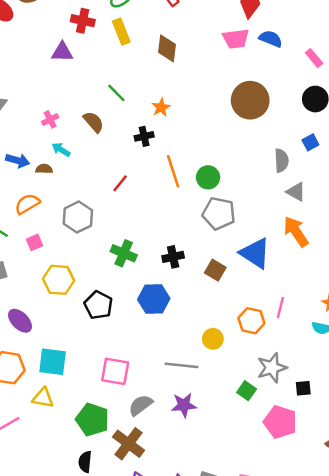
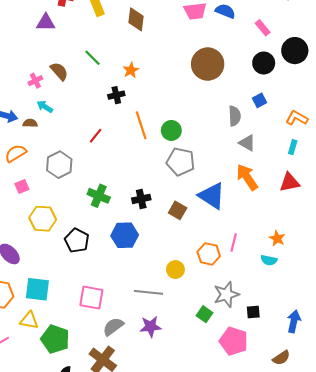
brown semicircle: (94, 122) -> (59, 71), moved
green pentagon: (92, 420) -> (55, 339), moved

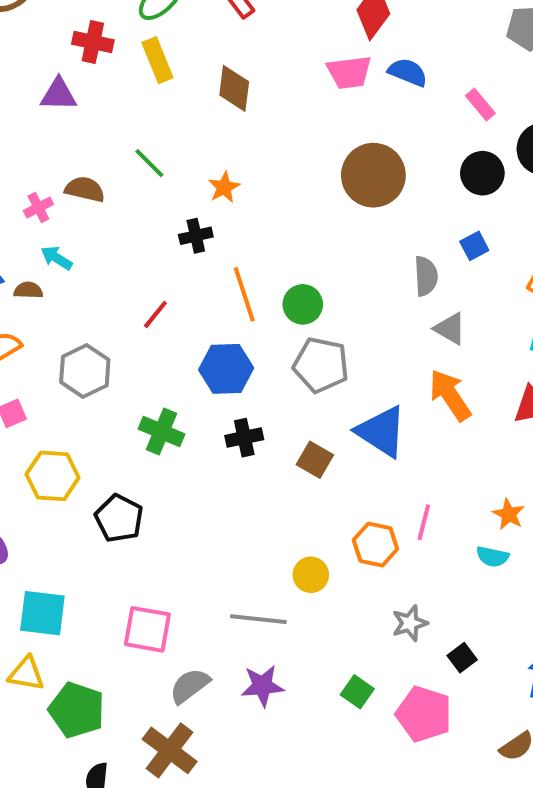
brown semicircle: (59, 71) -> (85, 189), turned -36
blue hexagon: (125, 235) -> (226, 369), moved
gray star: (226, 294) -> (410, 623), size x0.7
black square: (253, 312) -> (462, 658), turned -32
green square: (205, 314) -> (357, 692), moved

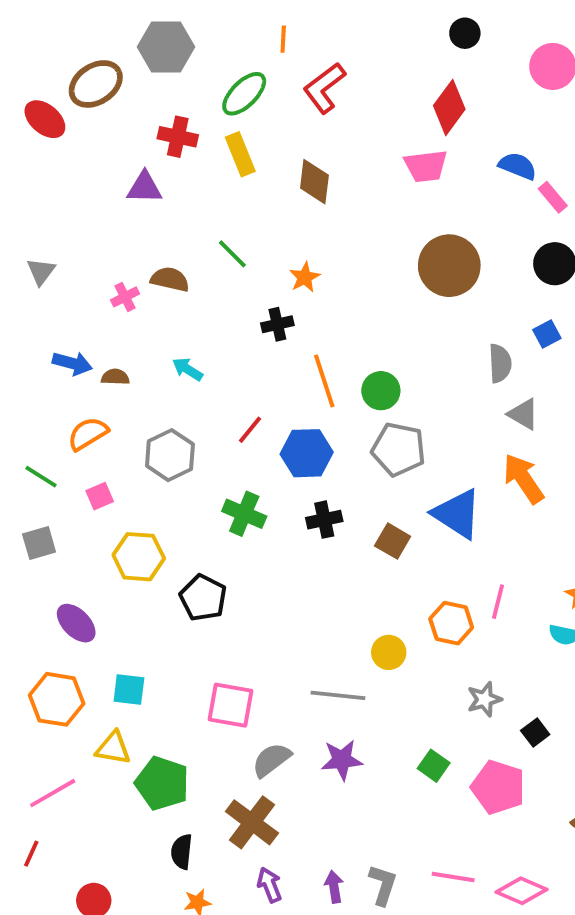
blue semicircle: (408, 72) -> (518, 166), moved
cyan arrow: (57, 258) -> (188, 369), moved
red line: (155, 314) -> (250, 430), moved
cyan square: (42, 613) -> (129, 690), size x0.7

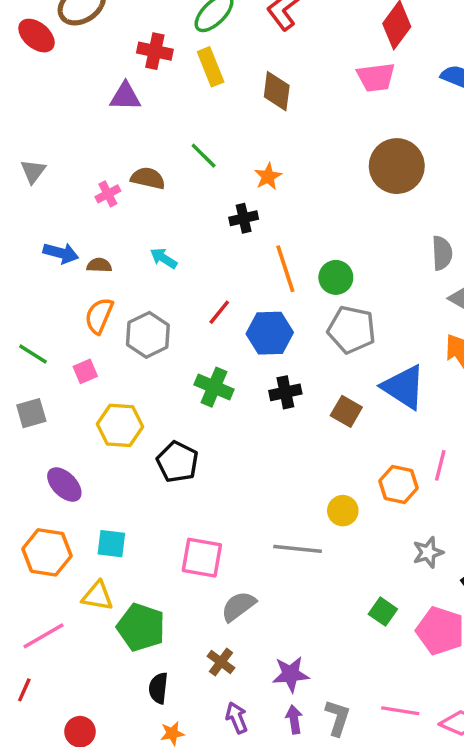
orange semicircle: (88, 434) -> (99, 316), moved, turned -36
purple star: (342, 760) -> (291, 674), moved
brown cross: (252, 822) -> (221, 662), size x0.6

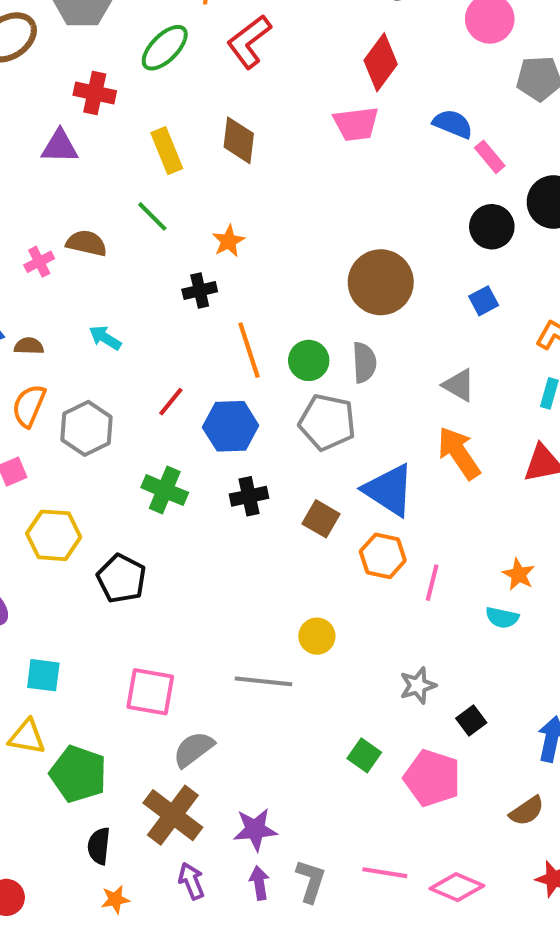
yellow rectangle: (211, 67) -> (167, 151), moved
brown circle: (397, 166) -> (381, 282), moved
gray semicircle: (442, 253) -> (364, 362), moved
orange hexagon: (398, 485) -> (383, 556), moved
brown cross: (221, 662) -> (173, 815), size x1.8

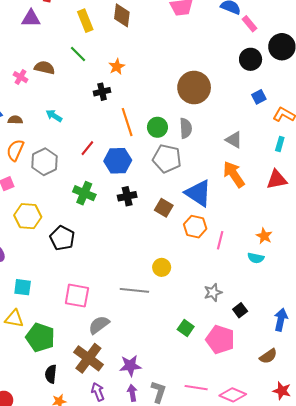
pink cross: (39, 262) -> (20, 77), turned -32
blue square: (484, 301) -> (259, 97), moved

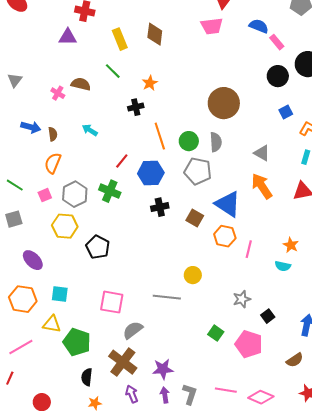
brown semicircle: (15, 120) -> (53, 134), turned 80
gray hexagon: (45, 162) -> (75, 194), moved
green cross: (84, 193) -> (110, 191), moved

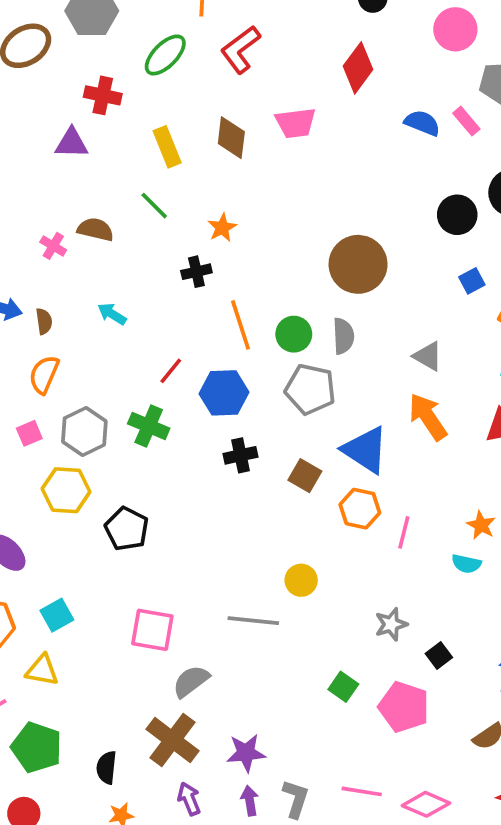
pink trapezoid: (212, 26) -> (296, 123), moved
pink rectangle: (277, 42) -> (466, 121), moved
cyan square: (60, 294) -> (57, 615), turned -36
green pentagon: (77, 342) -> (37, 747), moved

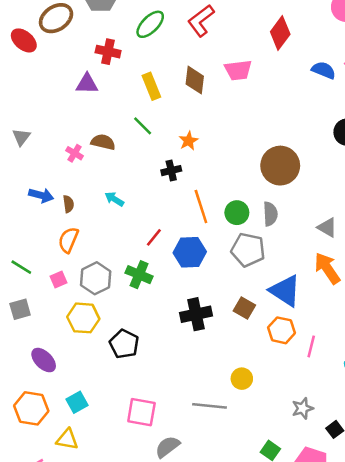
black cross: (241, 455) -> (196, 314), moved, size x1.4

